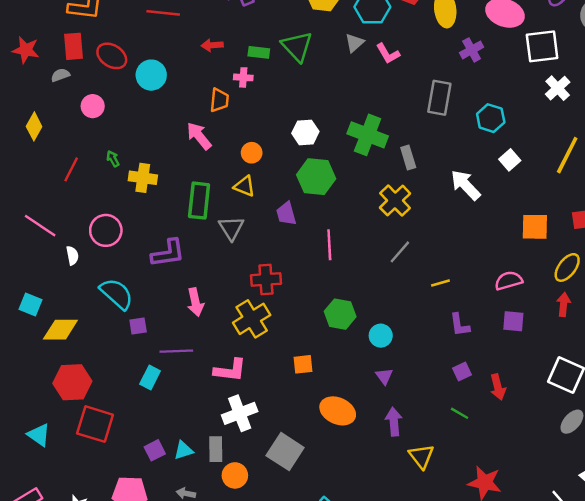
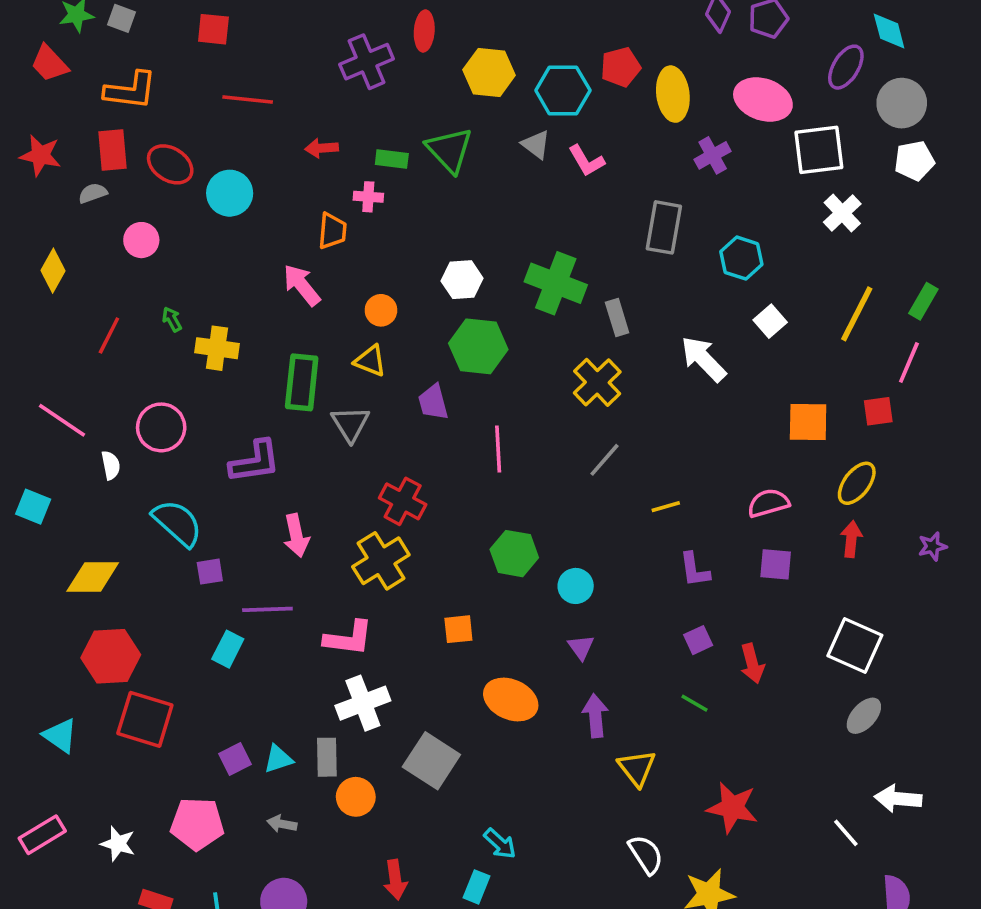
gray triangle: (354, 43) -> (536, 145), turned -42
red cross: (266, 279) -> (403, 501), turned 32
cyan square: (31, 305) -> (33, 507), moved

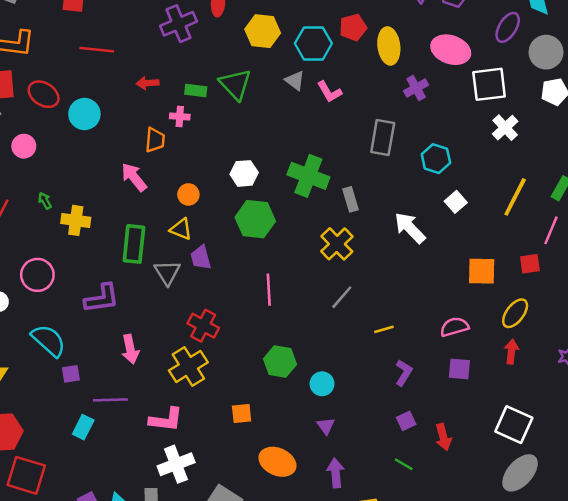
purple trapezoid: (433, 402) -> (201, 258), moved
purple L-shape: (695, 570) -> (404, 373), turned -140
gray ellipse: (864, 716) -> (520, 473), size x1.5

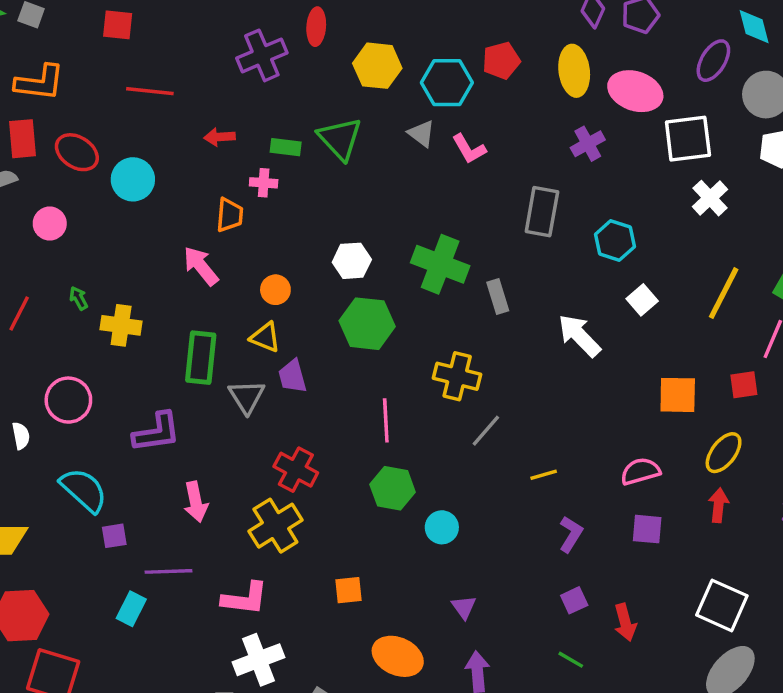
yellow ellipse: (389, 46) -> (574, 71), moved
yellow cross: (337, 244) -> (457, 376), moved, turned -32
green hexagon: (280, 362) -> (393, 488), moved
cyan circle: (322, 384) -> (442, 527), moved

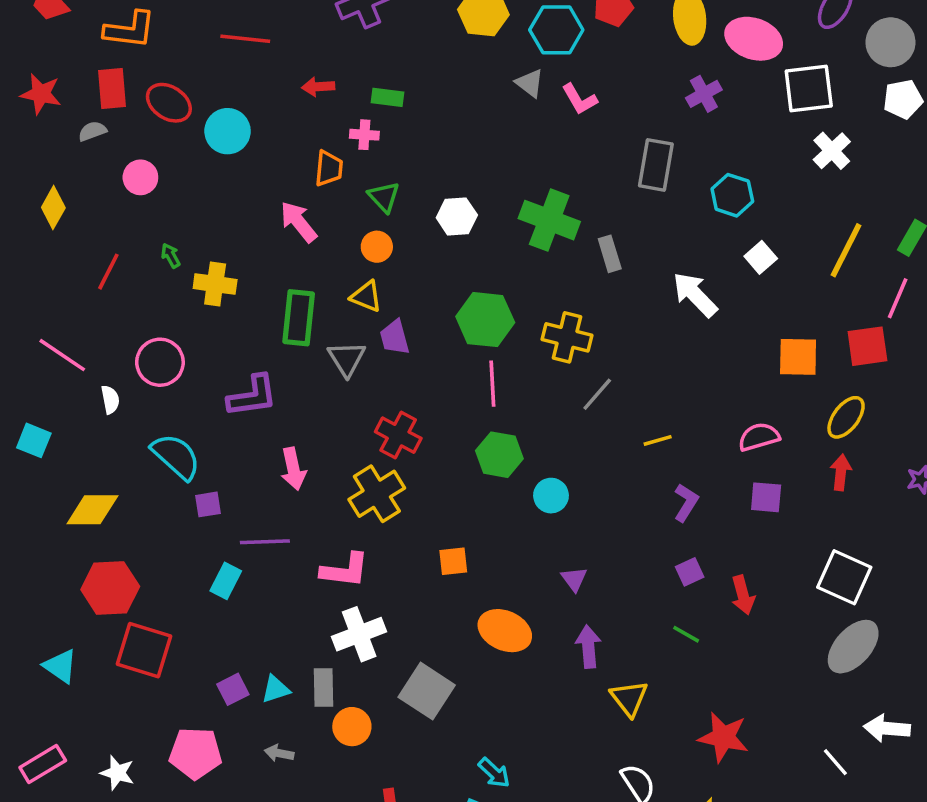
green triangle: (340, 139) -> (384, 197), moved, size x0.7
green hexagon: (367, 324) -> (485, 320), moved
red square: (744, 385) -> (867, 346), size x1.4

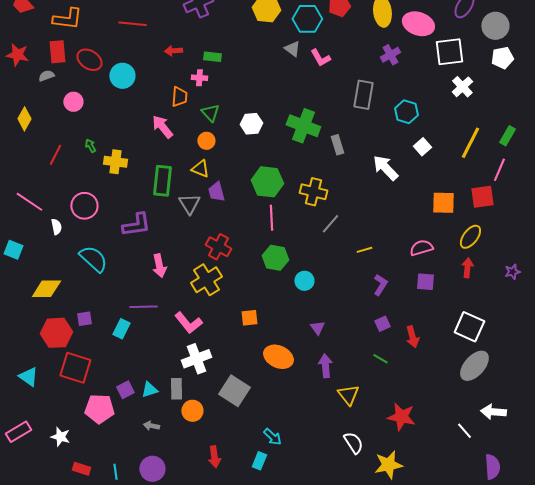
purple square: (208, 504) -> (84, 319), moved
pink L-shape: (345, 570) -> (188, 323), turned 44
pink pentagon: (196, 753) -> (99, 409), moved

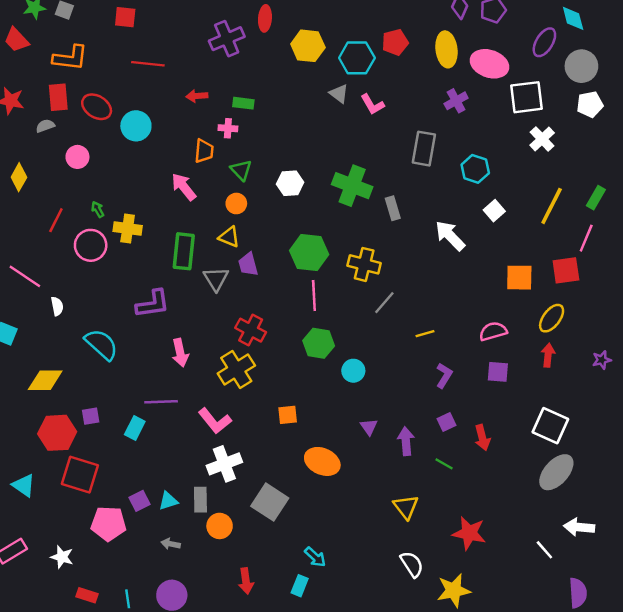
pink circle: (84, 206) -> (91, 245), moved
purple arrow: (325, 366) -> (406, 441), moved

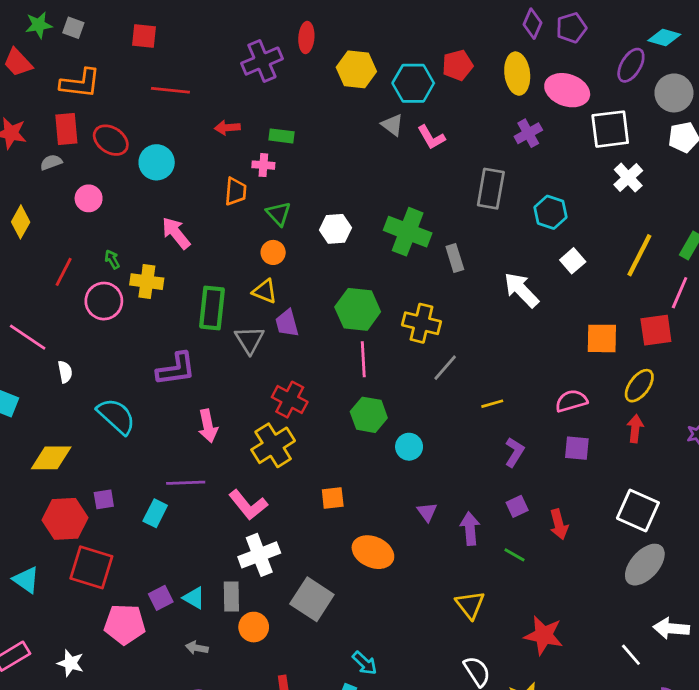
cyan diamond: (573, 18) -> (664, 37), turned -60
pink arrow: (184, 187) -> (176, 233), moved
cyan triangle: (168, 501) -> (194, 598), turned 48

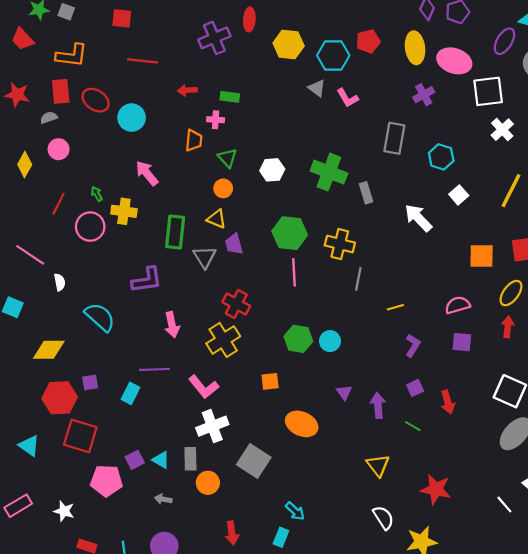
pink circle: (89, 198) -> (59, 149), moved
gray line: (445, 368) -> (358, 279), turned -30
green hexagon: (369, 415) -> (298, 339), moved

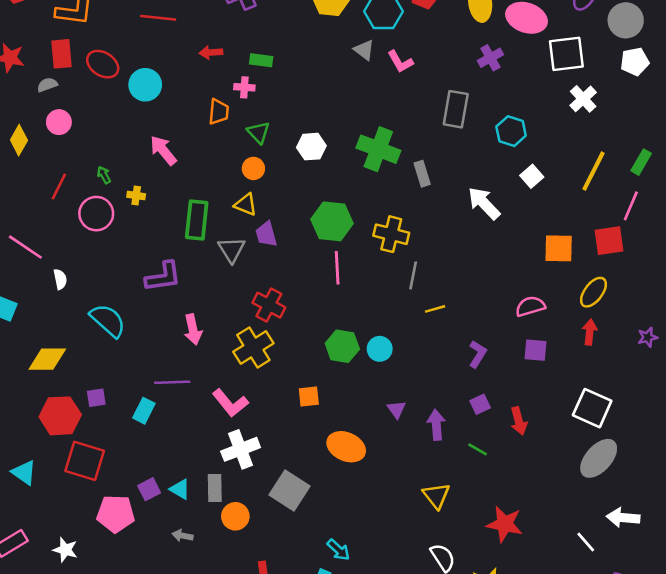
yellow cross: (124, 211) -> (136, 196), size x0.6
yellow line: (395, 307) -> (435, 309), moved

